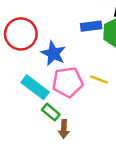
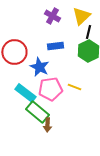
blue rectangle: (91, 26) -> (55, 46), moved
green rectangle: (51, 112) -> (37, 112), size x1.6

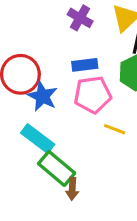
blue star: (39, 67) -> (42, 96), moved
pink pentagon: (50, 89) -> (93, 95), moved

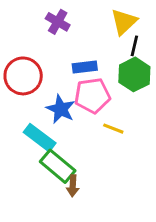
purple cross: (80, 18) -> (58, 22), moved
blue star: (42, 96) -> (61, 109), moved

